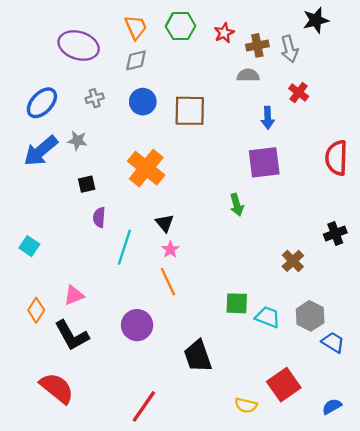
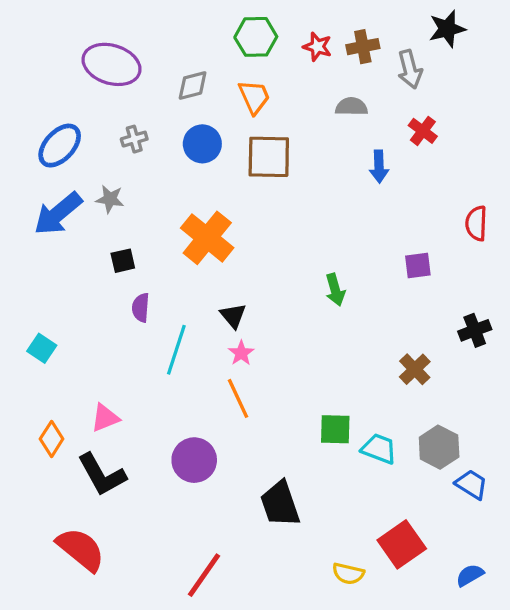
orange trapezoid: (136, 27) -> (254, 97), moved
red star: (224, 33) -> (317, 47), turned -30
brown cross: (257, 45) -> (363, 47), moved
red semicircle: (336, 158) -> (476, 223), size x0.7
purple square: (264, 162) -> (418, 266), moved, size x0.6

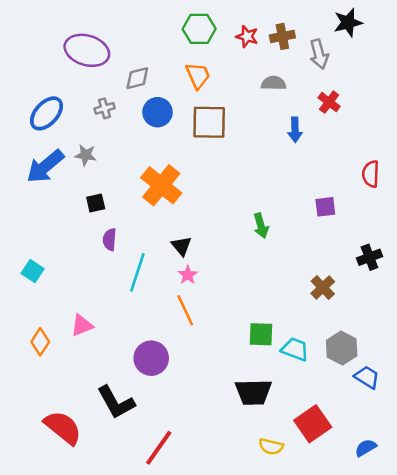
gray diamond: (193, 86) -> (137, 78), moved
black L-shape: (102, 475) -> (116, 402), moved
black trapezoid: (280, 504) -> (253, 392), moved, turned -72

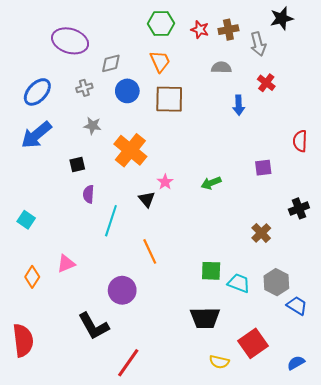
gray star: (86, 155) -> (93, 126), moved
green arrow: (261, 226) -> (211, 183), turned 84
pink star: (188, 275) -> (165, 182), moved
red semicircle: (63, 428) -> (23, 340), moved, turned 44

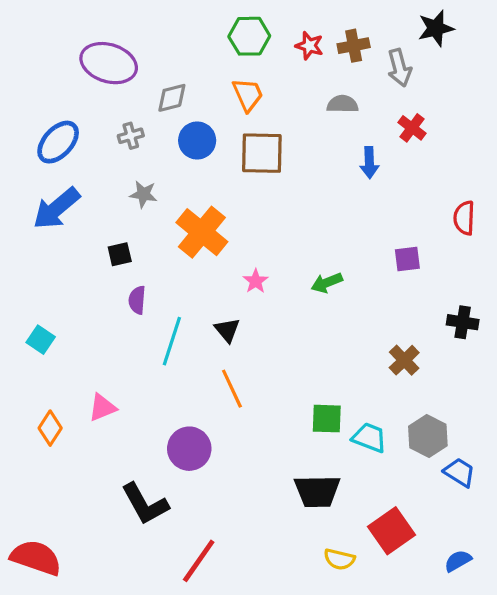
black triangle: (147, 199) -> (227, 330), moved
black cross: (299, 208) -> (463, 322), turned 30
red semicircle: (23, 340) -> (36, 558), moved, turned -64

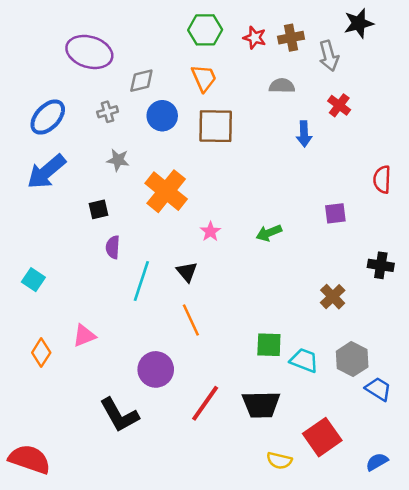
red line: (199, 561) -> (205, 403), moved

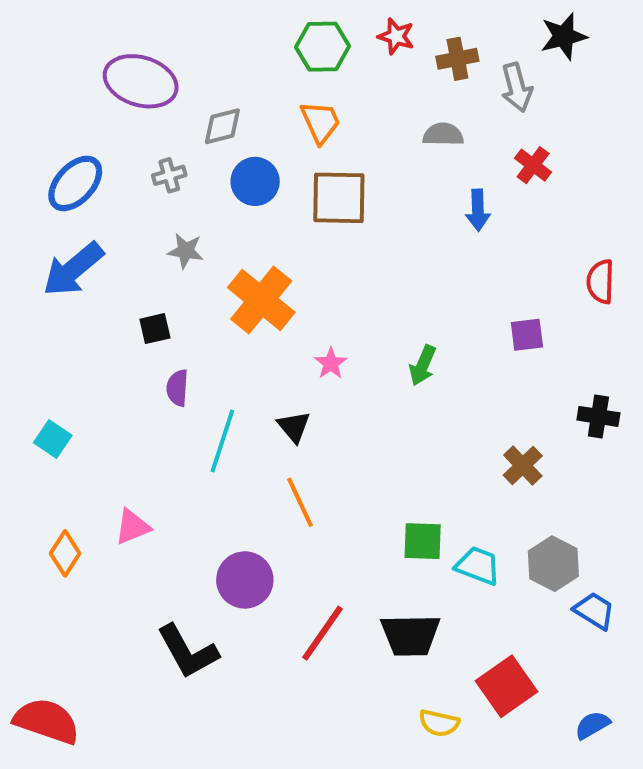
red star: (255, 38) -> (396, 36), moved
green arrow: (269, 233) -> (423, 365), turned -45

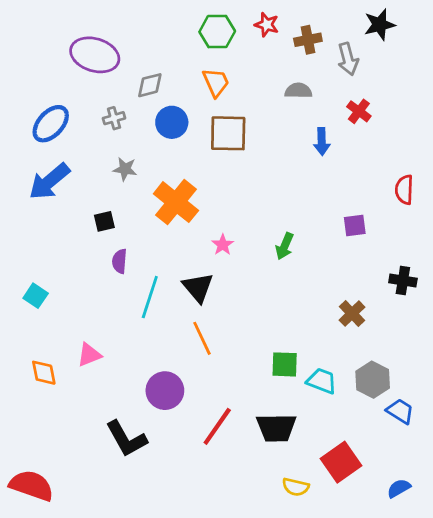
black triangle: (294, 427) -> (198, 287), size x1.4
orange diamond: (65, 553) -> (44, 373), turned -44

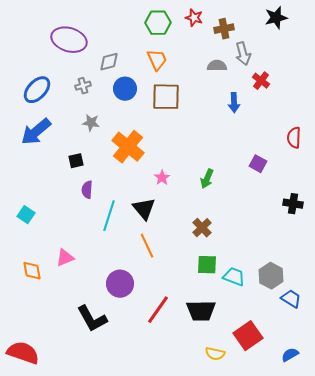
gray arrow: (348, 59) -> (243, 54), moved
purple square: (355, 225) -> (258, 164), turned 36
brown cross: (352, 314) -> (202, 228), moved

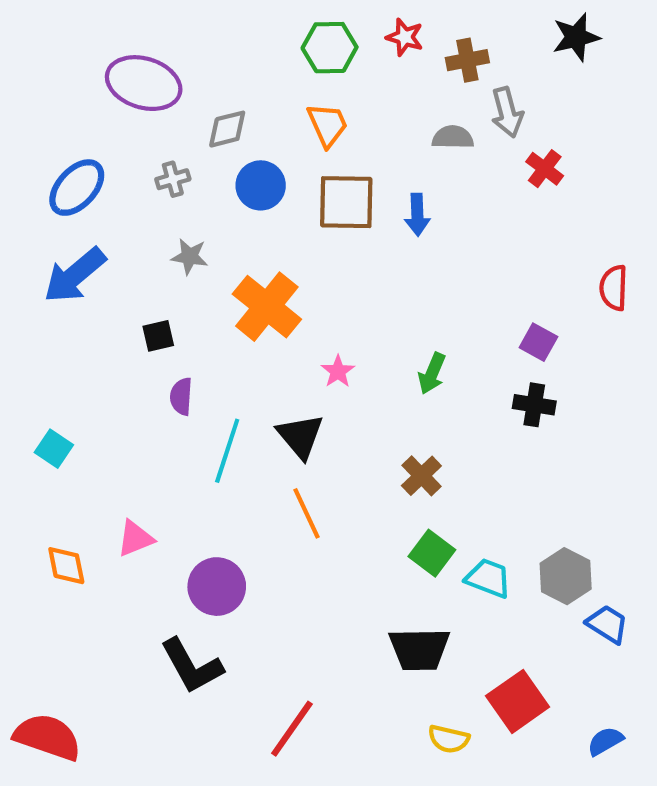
blue arrow: (234, 103) -> (417, 215), moved
black cross: (293, 204) -> (534, 405), moved
green square: (207, 265) -> (432, 553), turned 35
purple circle: (120, 284) -> (217, 587), moved
red line: (158, 310) -> (292, 729), moved

